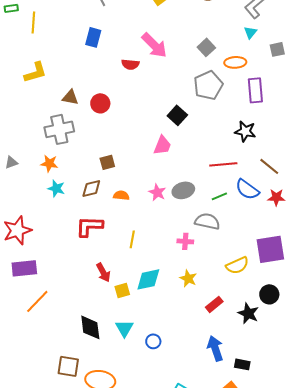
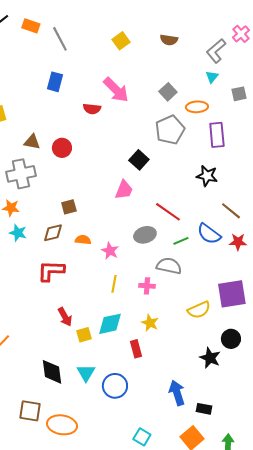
red line: (223, 164) -> (168, 212), moved, turned 40
pink star: (157, 192) -> (110, 251), moved
yellow line: (132, 239) -> (114, 284), moved
red rectangle: (214, 304) -> (136, 349), moved, turned -66
blue circle: (153, 341) -> (115, 386), size x1.6

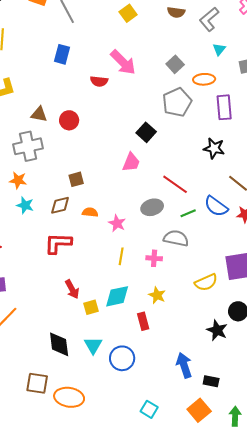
gray L-shape: (216, 51) -> (209, 19), moved

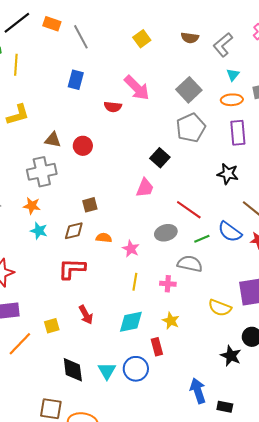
gray square: (175, 64) -> (189, 90), size x1.4
orange ellipse: (204, 79) -> (232, 100), moved
yellow semicircle: (206, 282) -> (220, 308), turned 45
yellow square: (91, 307) -> (52, 326), moved
blue circle: (122, 358) -> (136, 369), moved

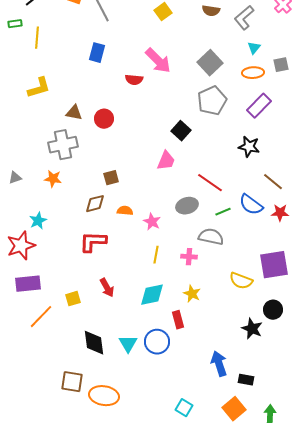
purple rectangle: (238, 133) -> (259, 106), turned 50
cyan star: (39, 231) -> (38, 221), moved, turned 30

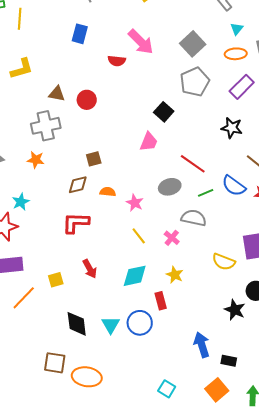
yellow line: (156, 255) -> (139, 236), turned -48
pink cross: (189, 257) -> (172, 238), turned 35

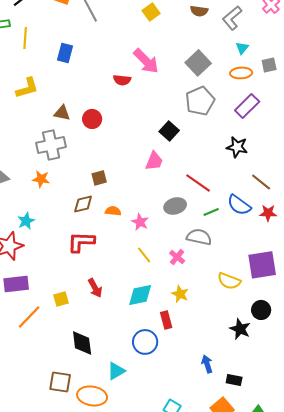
blue rectangle: (80, 34) -> (65, 53), moved
cyan triangle: (111, 325) -> (116, 371), moved, turned 30
blue arrow: (202, 345) -> (207, 364), size x0.7

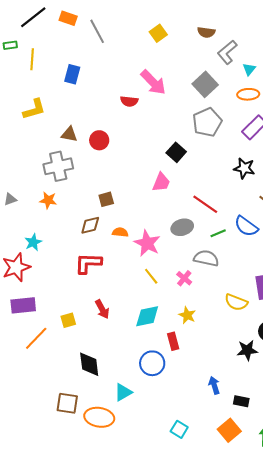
gray L-shape: (232, 18) -> (227, 52), moved
pink star: (140, 222) -> (147, 243), size x1.5
black star: (240, 329) -> (247, 350), turned -30

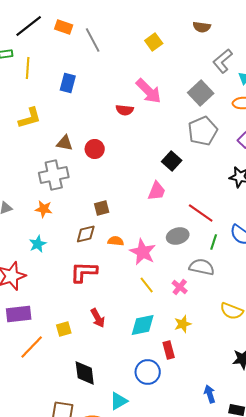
brown semicircle: (206, 32) -> (202, 27), moved
green line: (218, 233) -> (214, 242), turned -49
cyan star: (33, 242) -> (38, 244), moved
yellow star: (187, 315) -> (183, 324), turned 30

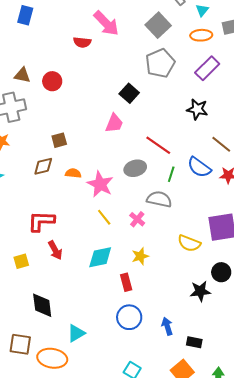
red L-shape: (84, 272) -> (41, 221), moved
blue circle: (148, 372) -> (129, 317), moved

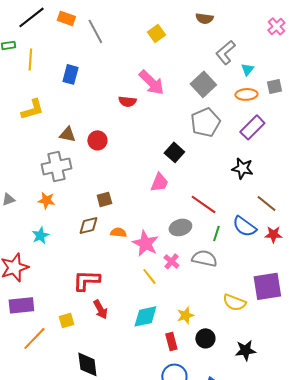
pink cross: (137, 219) -> (171, 261), moved
black circle: (221, 272) -> (205, 338), moved

